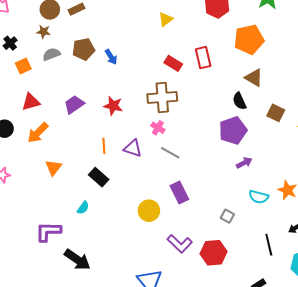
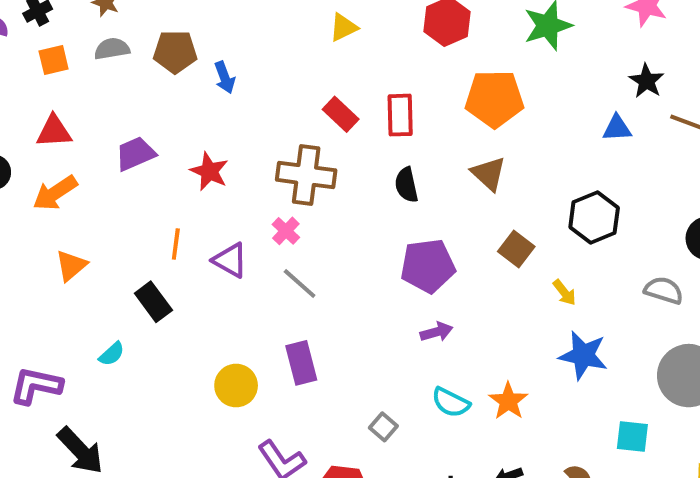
black semicircle: (239, 101) -> (406, 185), moved

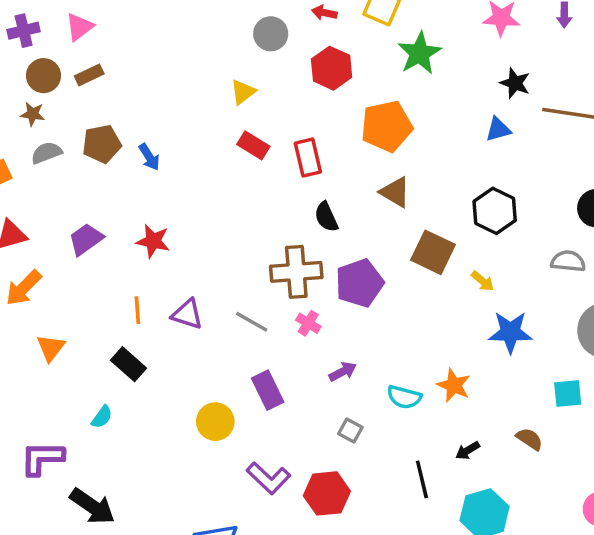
red rectangle: (341, 114) -> (253, 145), moved
brown cross: (306, 175) -> (296, 272), moved
pink cross: (286, 231) -> (308, 323), moved
brown square: (516, 249) -> (433, 252), size x1.4
purple arrow: (436, 332) -> (343, 372), moved

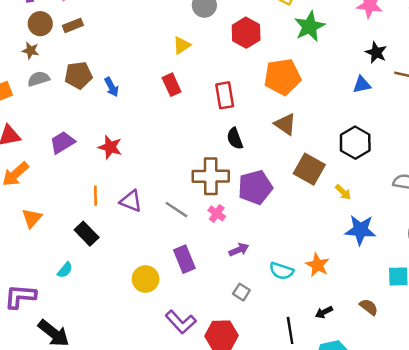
red rectangle: (253, 145) -> (172, 85), moved, turned 30

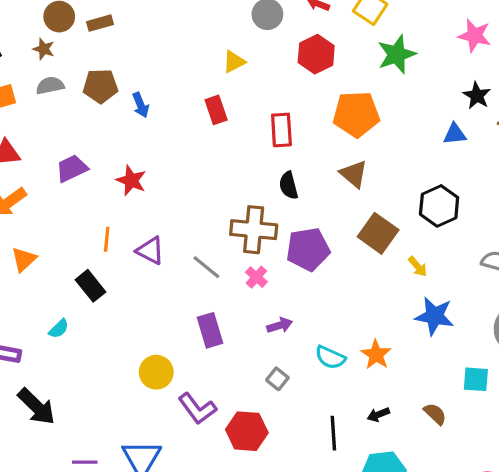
yellow circle: (146, 279) -> (156, 372), moved

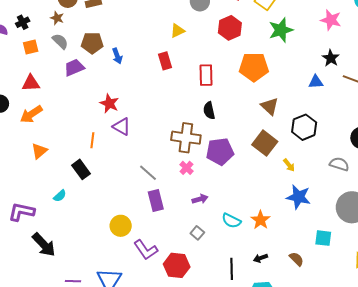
gray semicircle: (50, 86) -> (60, 41), turned 54
purple trapezoid: (72, 168) -> (74, 68), moved
brown triangle: (354, 174) -> (270, 106), moved
purple triangle: (150, 251) -> (122, 127), moved
gray line: (206, 267) -> (148, 173), moved

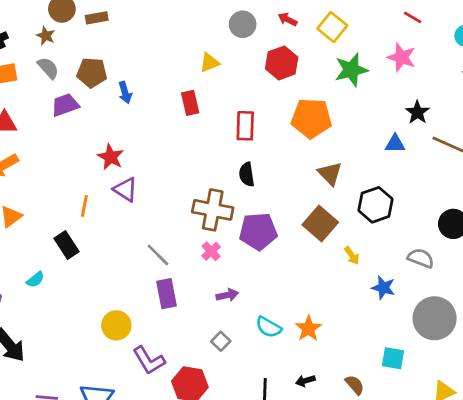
pink star: (331, 20) -> (401, 57), moved
blue star: (298, 197) -> (383, 288), moved, size x0.7

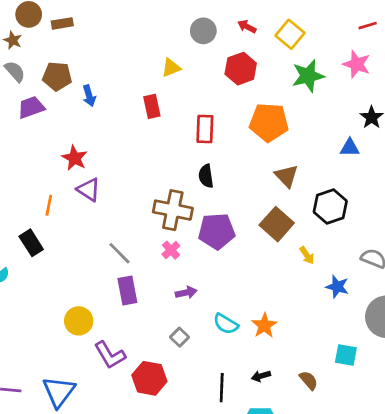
red line: (413, 17) -> (368, 26), turned -48

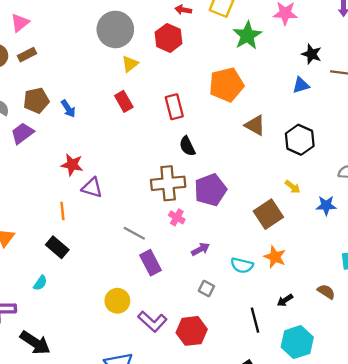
gray circle: (203, 31) -> (115, 29), moved, size x1.6
red hexagon: (241, 69) -> (169, 38), moved
brown square: (277, 224) -> (268, 214), moved, turned 32

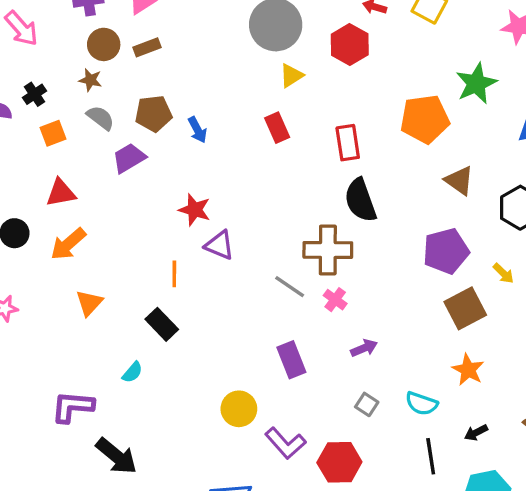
green star: (247, 35) -> (476, 83), moved
black semicircle: (187, 146) -> (360, 200), size x1.5
purple pentagon: (210, 190) -> (446, 251), moved
gray line: (134, 233) -> (290, 287), moved
cyan semicircle: (242, 265) -> (422, 404), moved

